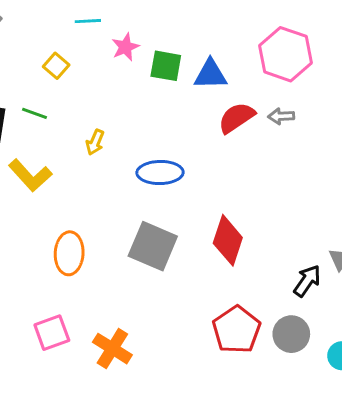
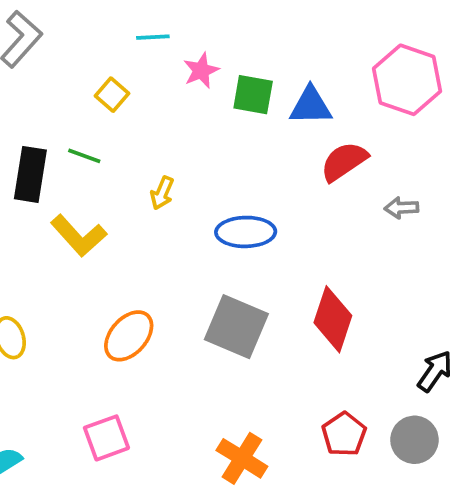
gray arrow: (281, 116) -> (402, 208), moved
orange ellipse: (69, 253) -> (129, 336), turned 39
red pentagon: (236, 330) -> (344, 434), size x0.7
orange cross: (112, 349) -> (242, 458), moved

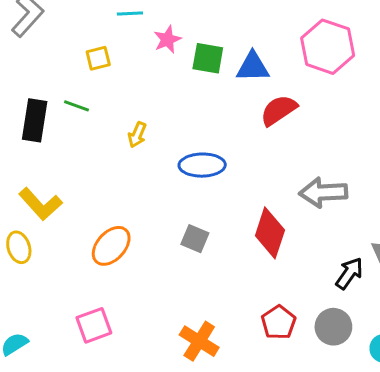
yellow square: (112, 95) -> (98, 58), turned 35
gray arrow: (402, 208) -> (323, 192), moved, size x1.8
yellow L-shape: (79, 236) -> (40, 204), moved
gray square: (236, 327) -> (195, 239), size x0.6

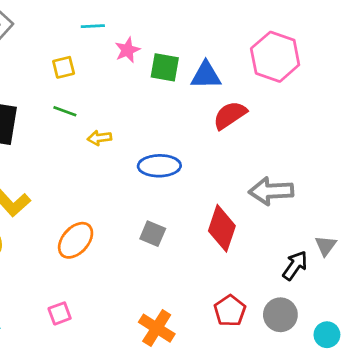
green line: (77, 106) -> (65, 111), moved
yellow arrow: (137, 135) -> (99, 138), turned 60
pink square: (94, 325) -> (60, 313), size x0.7

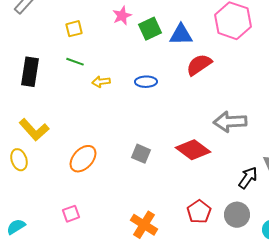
green square: (165, 67) -> (150, 29), turned -35
blue ellipse: (159, 166) -> (146, 82), moved, size x0.7
red diamond: (222, 228) -> (193, 150), turned -72

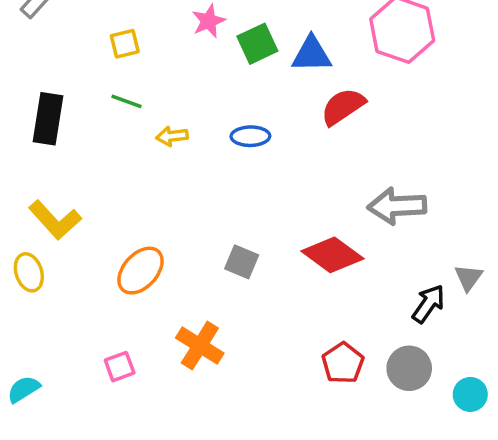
orange cross: (144, 225) -> (200, 346), moved

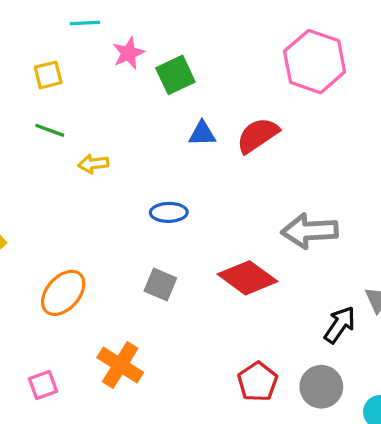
blue triangle: (311, 54) -> (202, 134), moved, size x0.7
blue ellipse: (250, 136) -> (169, 212), moved

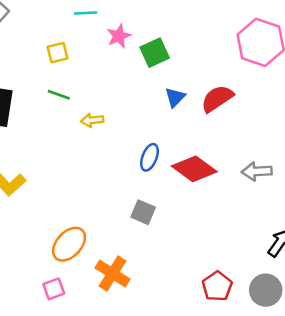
blue triangle: (202, 134) -> (175, 97), turned -45
blue ellipse: (169, 212) -> (149, 157), turned -68
gray arrow: (310, 231) -> (257, 171), size x0.7
red diamond: (248, 278) -> (194, 169), moved
orange ellipse: (63, 293) -> (69, 244), moved

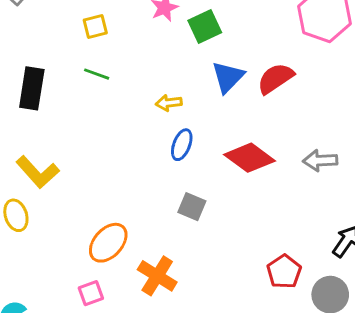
blue triangle: (175, 97) -> (228, 77), size x1.4
yellow arrow: (92, 120) -> (169, 103), moved
blue ellipse: (149, 157) -> (182, 145), moved
red pentagon: (217, 286) -> (284, 272), moved

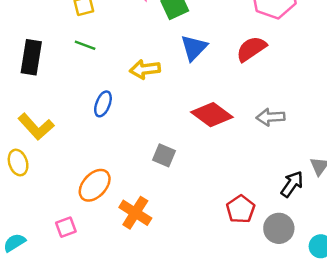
red semicircle: (275, 78) -> (251, 49), moved
yellow arrow: (169, 103) -> (145, 69), size x1.4
blue ellipse: (182, 145) -> (103, 104), moved
pink square: (91, 293) -> (66, 227), moved

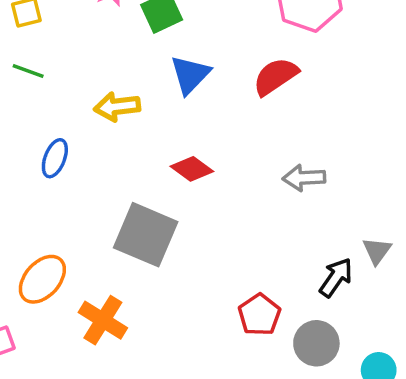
red diamond: (212, 115) -> (192, 169), moved, size x0.7
gray square: (164, 155) -> (146, 235), size x1.8

